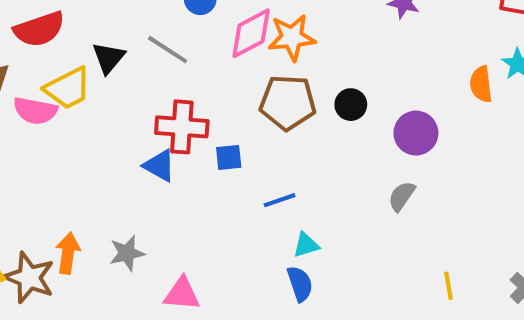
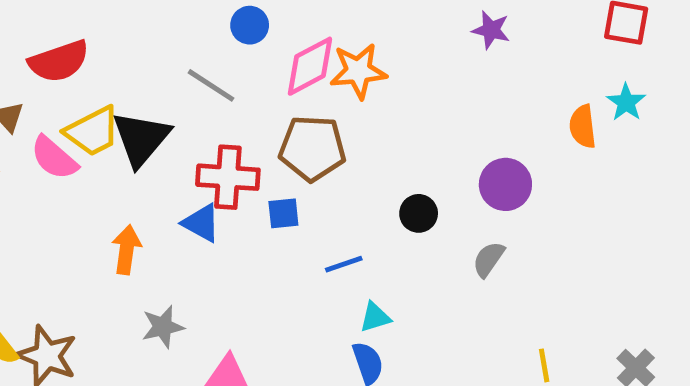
black triangle: (109, 58) -> (141, 139), moved, size x1.5
brown pentagon: (288, 103) -> (312, 148), moved
black circle: (351, 105) -> (419, 213), moved
pink semicircle: (35, 111) -> (54, 158), turned 30
orange arrow: (68, 253) -> (127, 250), moved

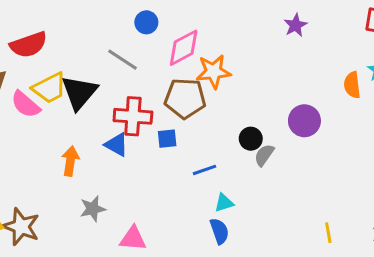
purple star: (491, 30) -> (295, 25), turned 30
orange star: (358, 71) -> (213, 72), moved
gray semicircle: (489, 259) -> (264, 155), moved

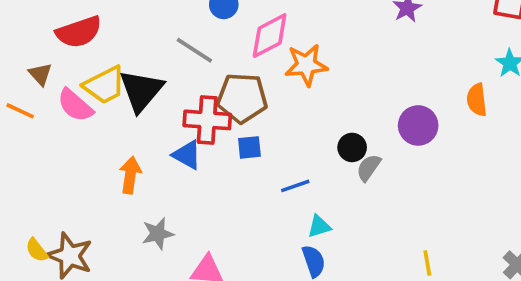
orange semicircle: (352, 85) -> (477, 100), moved
brown pentagon: (185, 98) -> (242, 98), moved
yellow line: (328, 233) -> (427, 263), moved

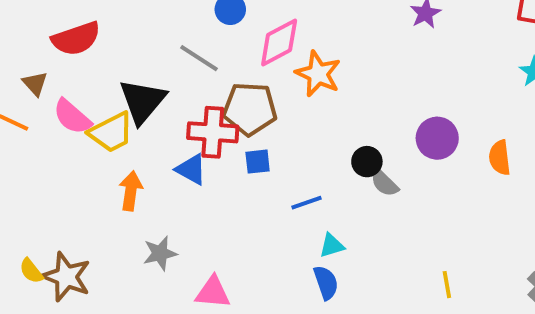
orange star: (306, 65) -> (318, 74), turned 30
yellow trapezoid: (105, 85) -> (111, 132), moved
orange semicircle: (477, 100) -> (500, 158), moved
gray semicircle: (369, 168) -> (384, 183), turned -80

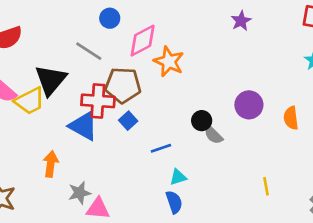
blue square: (258, 162) -> (128, 121), turned -36
blue triangle: (191, 169) -> (83, 126), size x1.4
orange arrow: (131, 191) -> (51, 164), moved
gray star: (160, 253) -> (80, 193), moved
yellow line: (447, 285) -> (266, 186), moved

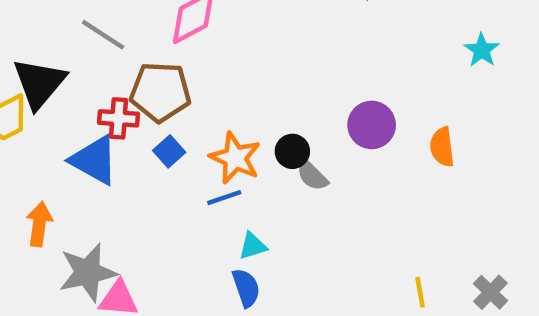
orange star: (169, 62) -> (235, 158), moved
red cross: (98, 101) -> (118, 118), size x0.7
yellow line: (266, 186) -> (420, 292), moved
gray star: (80, 193) -> (88, 272), size x1.5

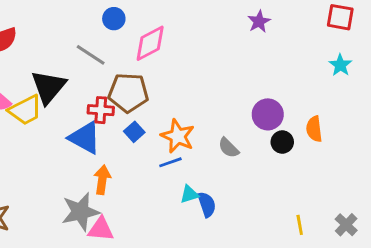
black circle: (292, 151) -> (282, 142), moved
orange arrow: (39, 224) -> (102, 180), moved
blue semicircle: (246, 288) -> (207, 204), moved

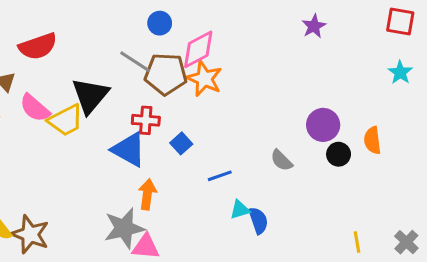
brown pentagon: (128, 93) -> (166, 74), moved
orange star: (178, 136) -> (204, 79), moved

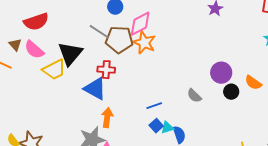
pink semicircle: (35, 108) -> (34, 50), moved
orange semicircle: (372, 140) -> (253, 83), turned -48
blue square: (181, 143) -> (156, 126), moved

